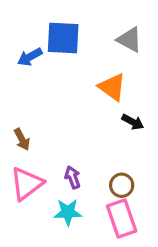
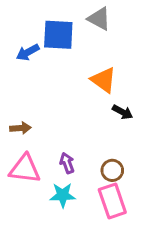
gray triangle: (130, 40) -> (99, 19), moved
brown arrow: (22, 139) -> (20, 128), turned -66
pink triangle: (27, 184) -> (25, 169), turned 44

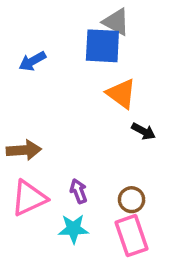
blue square: (58, 35) -> (102, 46), moved
brown arrow: (20, 128) -> (24, 150), size x1.4
pink triangle: (25, 169) -> (29, 198), turned -32

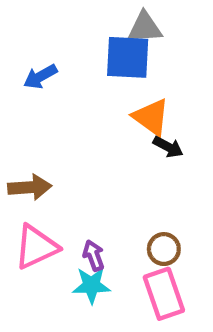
gray triangle: (116, 22) -> (145, 28), turned -32
black arrow: (144, 131) -> (168, 147), moved
purple arrow: (79, 191) -> (94, 255), moved

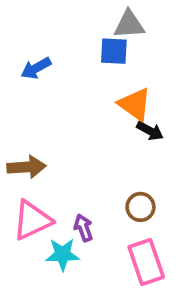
blue square: (128, 57) -> (114, 51), size x0.7
brown circle: (164, 249) -> (140, 207), moved
cyan star: (91, 285) -> (63, 254), moved

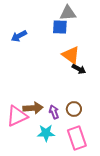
brown arrow: (26, 167) -> (33, 108), moved
purple arrow: (83, 228) -> (54, 112), moved
cyan star: (63, 254) -> (46, 133), moved

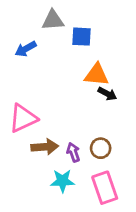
gray triangle: (68, 13) -> (53, 20), moved
orange triangle: (71, 55) -> (96, 75), turned -30
pink triangle: (17, 116) -> (23, 118), moved

